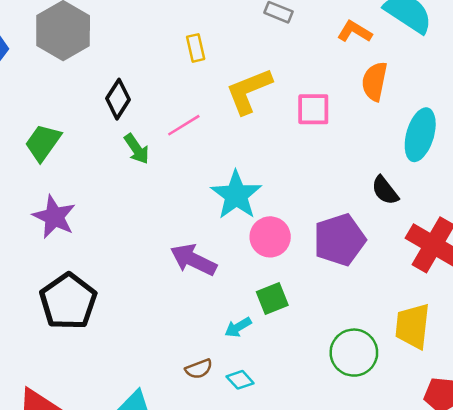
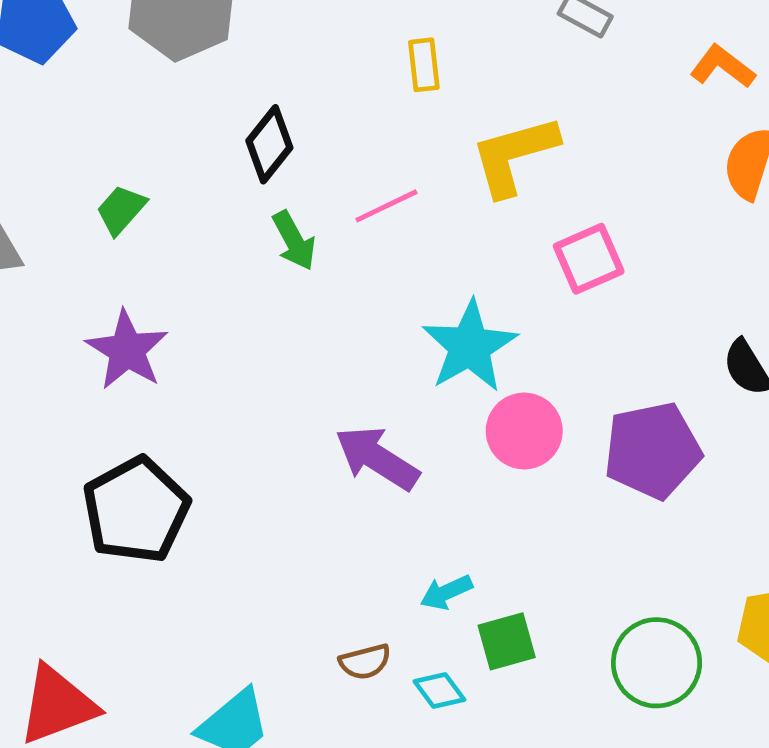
pink square: (313, 109) -> (589, 259), moved, turned -30
green trapezoid: (43, 143) -> (121, 210), size x0.7
green square: (272, 299) -> (507, 641), moved

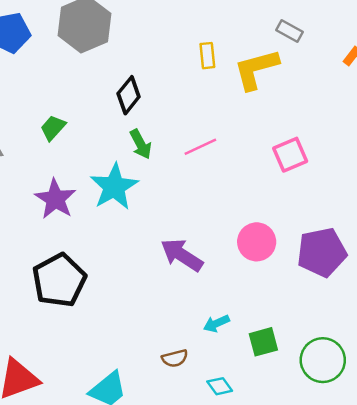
yellow L-shape: (514, 155) -> (256, 69), moved
pink line: (386, 206) -> (200, 147), moved
cyan star: (470, 346) -> (114, 187), moved
green square: (507, 641) -> (263, 342), moved
cyan diamond: (439, 690) -> (220, 386), moved

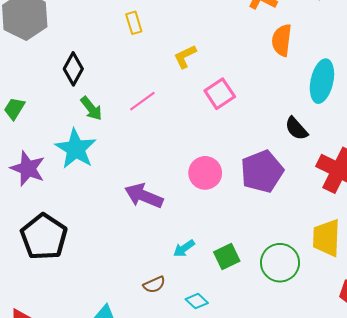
yellow L-shape: (256, 69) -> (185, 57), moved, size x0.6

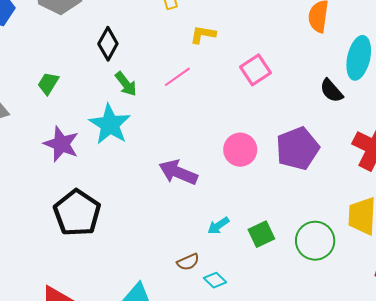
yellow L-shape: (185, 57) -> (203, 35), moved, turned 35
black semicircle: (296, 129) -> (331, 91), moved
cyan diamond: (197, 301) -> (215, 280), moved

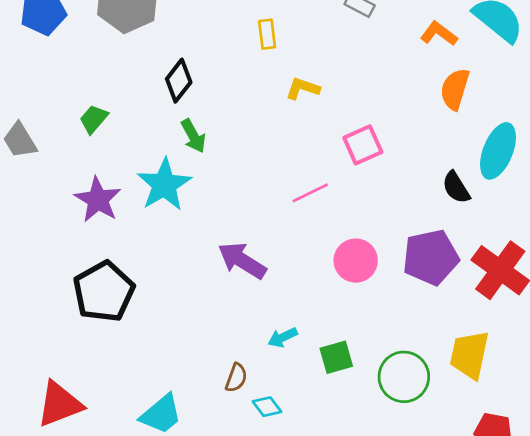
pink line: (177, 77) -> (310, 193), moved
purple pentagon: (298, 149) -> (431, 257), moved
pink circle: (240, 150) -> (356, 261), moved
brown semicircle: (188, 262) -> (236, 378), turned -55

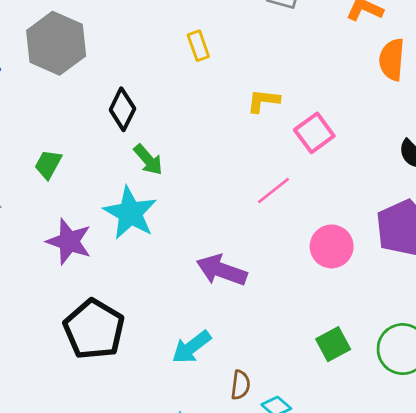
yellow L-shape: (303, 88) -> (263, 101), moved
cyan arrow: (283, 337) -> (191, 347), moved, size x1.4

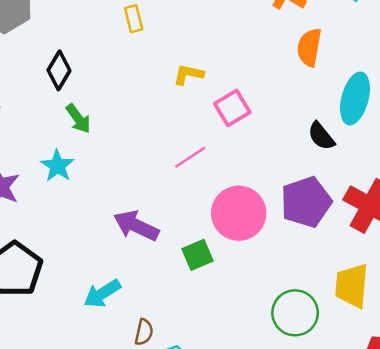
cyan star: (130, 213) -> (57, 166), size x0.7
pink circle: (332, 246) -> (239, 213), size x1.4
green square: (333, 344) -> (198, 255), moved

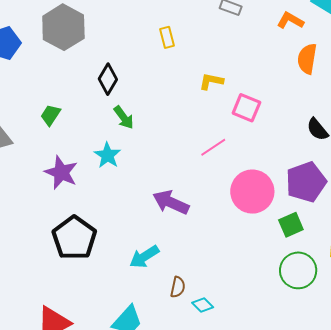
pink square: (232, 108) -> (246, 108), turned -36
green square: (198, 255) -> (291, 225), moved

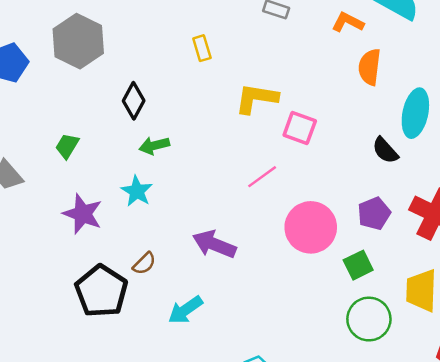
yellow L-shape: (211, 81) -> (256, 98), size x1.5
green arrow: (124, 117) -> (154, 146), turned 115
purple pentagon: (306, 182) -> (374, 213), size x0.7
brown semicircle: (178, 287) -> (144, 263), moved, turned 35

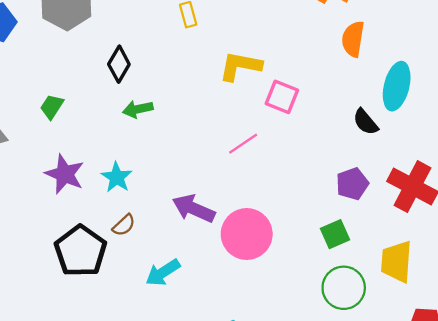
cyan star: (137, 191) -> (117, 177), moved
pink circle: (311, 227) -> (247, 234), moved

